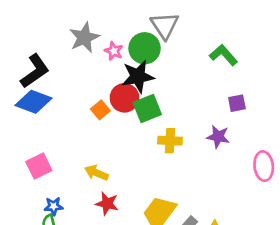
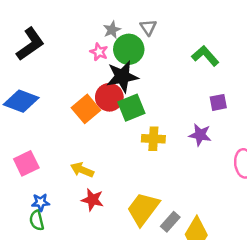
gray triangle: (165, 26) -> (148, 27), size x0.6
gray star: (84, 38) -> (112, 30), moved, size x0.6
black L-shape: (35, 71) -> (30, 44), moved
orange square: (100, 110) -> (86, 109), size x1.5

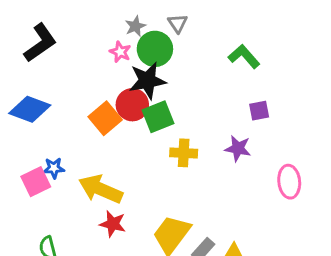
yellow arrow: (82, 170) -> (101, 189), size x1.6
blue star: (41, 202) -> (54, 168), moved

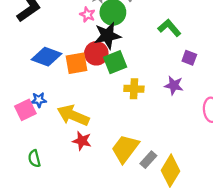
green L-shape: (244, 56) -> (169, 28), moved
blue diamond: (30, 109) -> (46, 57), moved
purple square: (259, 111) -> (189, 58), turned 32
orange square: (105, 118) -> (76, 63), turned 30

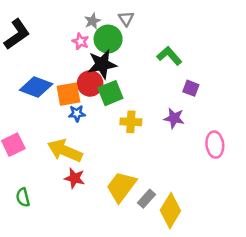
blue star: (39, 100) -> (77, 113), moved

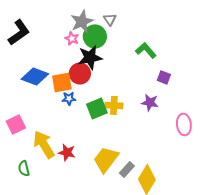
gray star: (92, 21) -> (82, 21), size x1.6
green square: (110, 93) -> (97, 108), moved
yellow arrow: (65, 151) -> (44, 144), moved, turned 36

